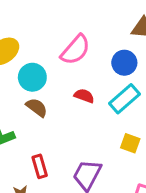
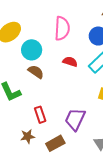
pink semicircle: (75, 50) -> (62, 28), turned -35

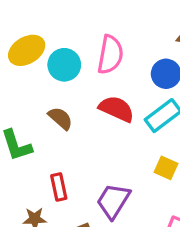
cyan circle: (32, 50) -> (64, 65), moved
red semicircle: (70, 62) -> (116, 109), size x1.5

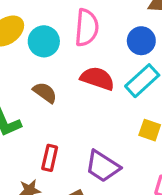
red rectangle: (59, 187) -> (50, 158), turned 30
purple trapezoid: (113, 201) -> (103, 166), turned -84

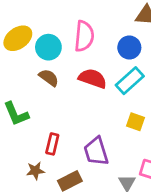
brown semicircle: (45, 92) -> (49, 78), moved
purple trapezoid: (103, 166) -> (96, 151), turned 40

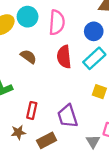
cyan circle: (48, 47) -> (28, 17), moved
red semicircle: (93, 78) -> (64, 57), turned -115

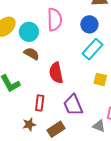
cyan circle: (28, 17) -> (29, 32), moved
red semicircle: (64, 57) -> (56, 73), moved
gray triangle: (93, 141) -> (99, 126), turned -32

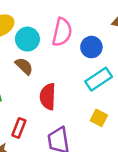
blue circle: (89, 24) -> (91, 47), moved

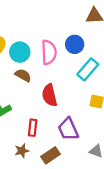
pink semicircle: (62, 32) -> (49, 52), moved

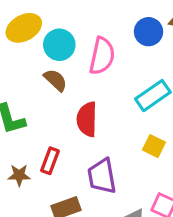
blue circle: (75, 44) -> (148, 32), moved
brown star: (22, 151) -> (19, 175), moved

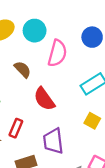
cyan circle: (59, 45) -> (35, 31), moved
red semicircle: (87, 119) -> (44, 99), turned -40

